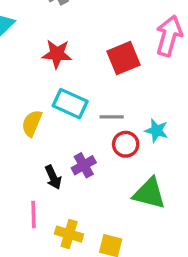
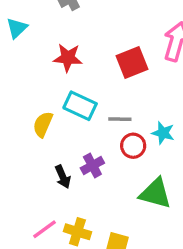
pink line: (33, 215) -> (45, 229), moved, turned 55

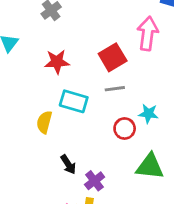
gray line: (120, 119) -> (115, 89), moved
purple cross: (92, 166) -> (95, 181), moved

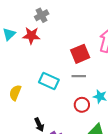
red star: (57, 62) -> (31, 35), moved
yellow semicircle: (44, 122) -> (15, 93), moved

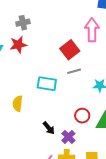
gray cross: (42, 15) -> (23, 23), turned 32
red circle: (82, 105) -> (82, 116), moved

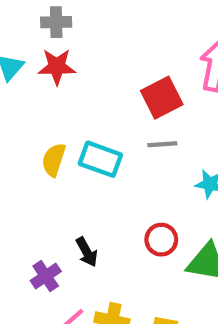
gray cross: (23, 23) -> (56, 22), moved
yellow semicircle: (18, 104) -> (54, 160), moved
purple cross: (68, 137) -> (46, 276), moved

